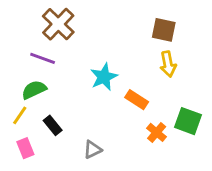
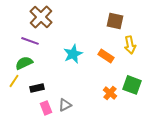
yellow arrow: (168, 64) -> (130, 45), moved
orange rectangle: (137, 100) -> (106, 56), moved
black rectangle: (53, 125) -> (37, 88), turned -64
pink rectangle: (25, 148) -> (46, 108), moved

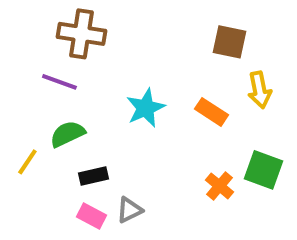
brown cross: (41, 17) -> (81, 34), turned -35
green semicircle: (24, 63) -> (67, 134), moved
black rectangle: (37, 88) -> (93, 176), moved
pink rectangle: (46, 108) -> (91, 216), turned -40

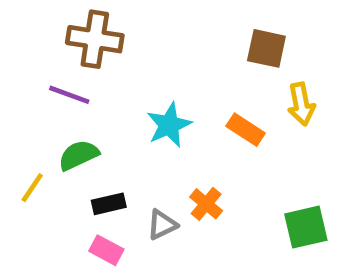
green square: (264, 170) -> (306, 227), moved, turned -33
orange cross: (220, 186) -> (206, 204), moved
gray triangle: (129, 210) -> (162, 225), moved

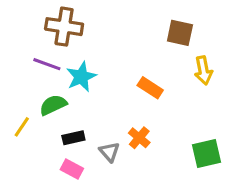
cyan star: (169, 125) -> (81, 77), moved
orange rectangle: (246, 130) -> (150, 88), moved
gray triangle: (162, 225) -> (109, 152), turned -45

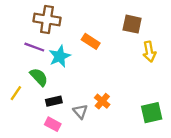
orange rectangle: (150, 88) -> (91, 41), moved
green semicircle: (53, 105) -> (39, 77), turned 72

